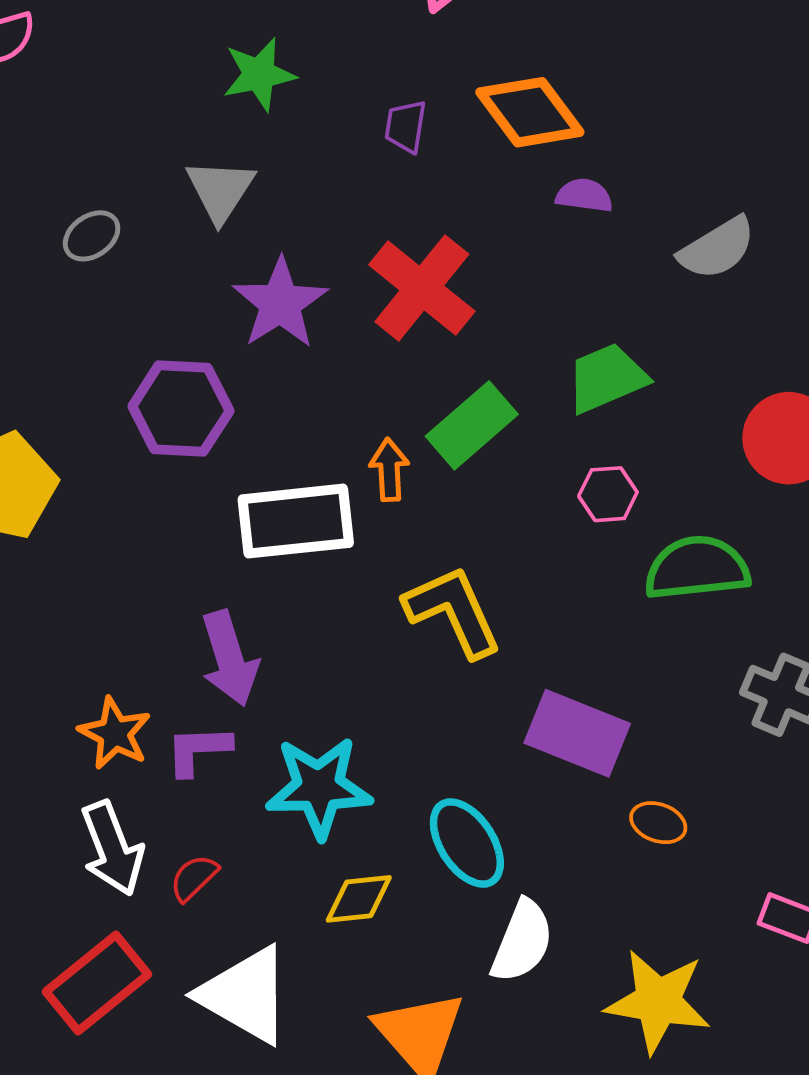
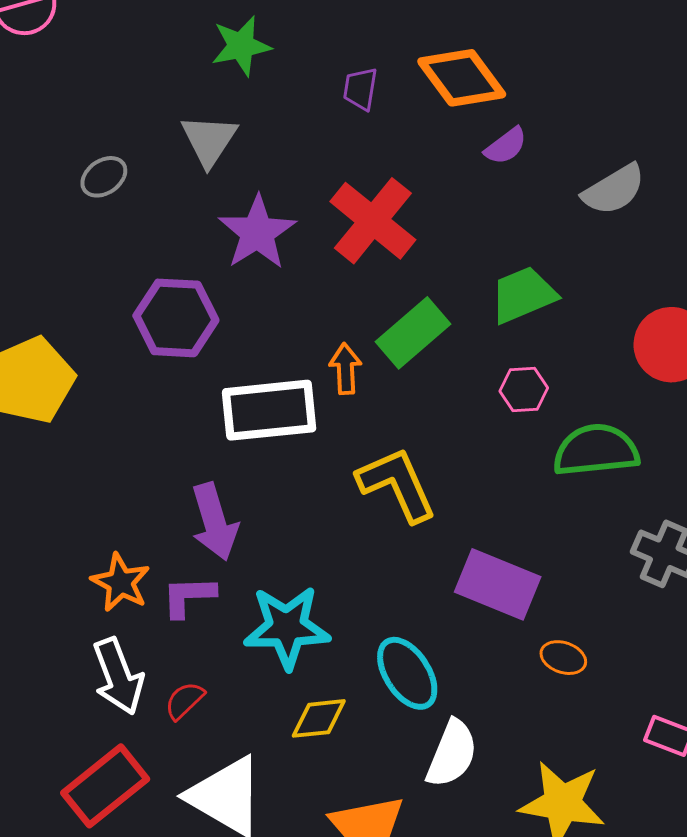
purple semicircle: (584, 195) -> (506, 146), turned 135

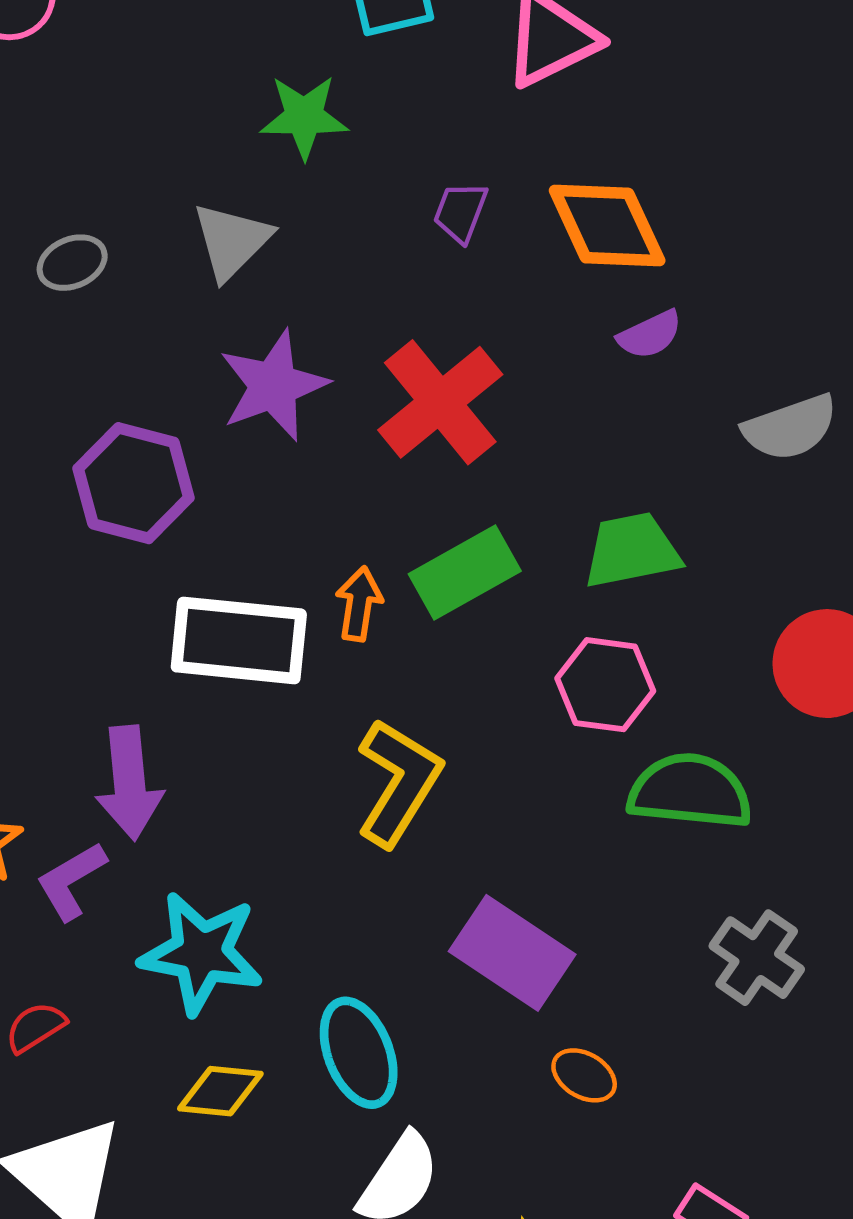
pink hexagon: (524, 390) -> (605, 685), size x1.4
yellow L-shape: (397, 484) -> (398, 782), turned 44
purple L-shape: (189, 596) -> (71, 881), turned -40

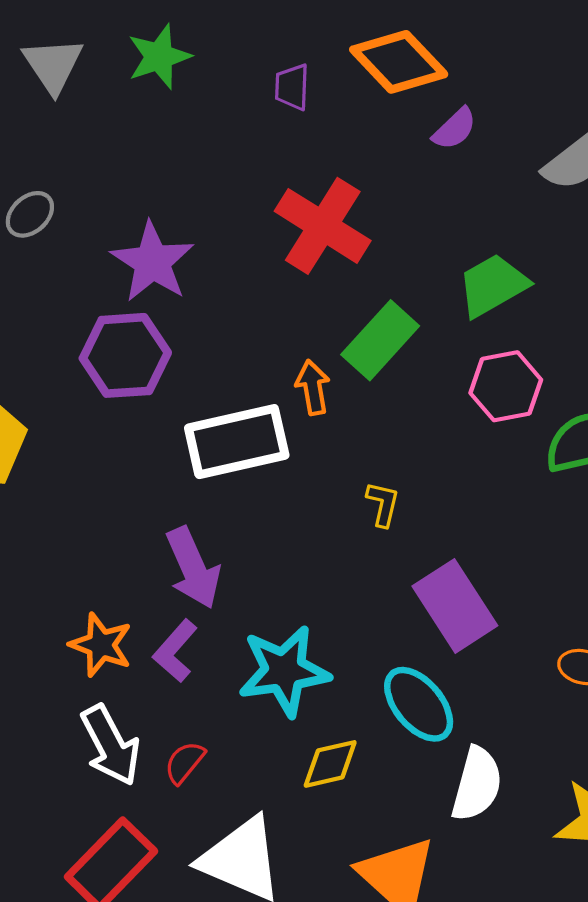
gray triangle: (232, 241) -> (53, 65), moved
purple star: (273, 386) -> (152, 262), moved
yellow L-shape: (398, 782) -> (383, 504), size x0.5
purple rectangle: (512, 953) -> (455, 606), moved, turned 42

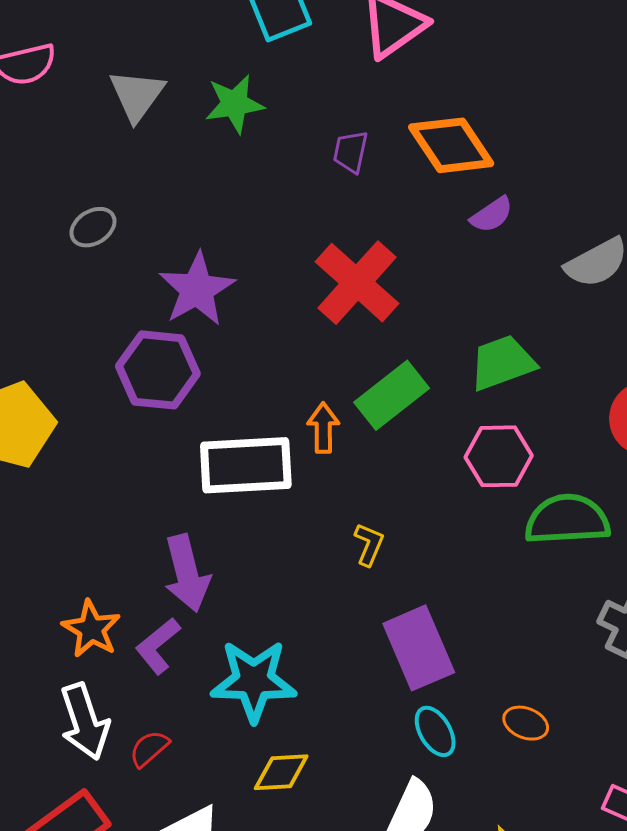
cyan ellipse: (419, 704) -> (435, 731), moved, size x0.7

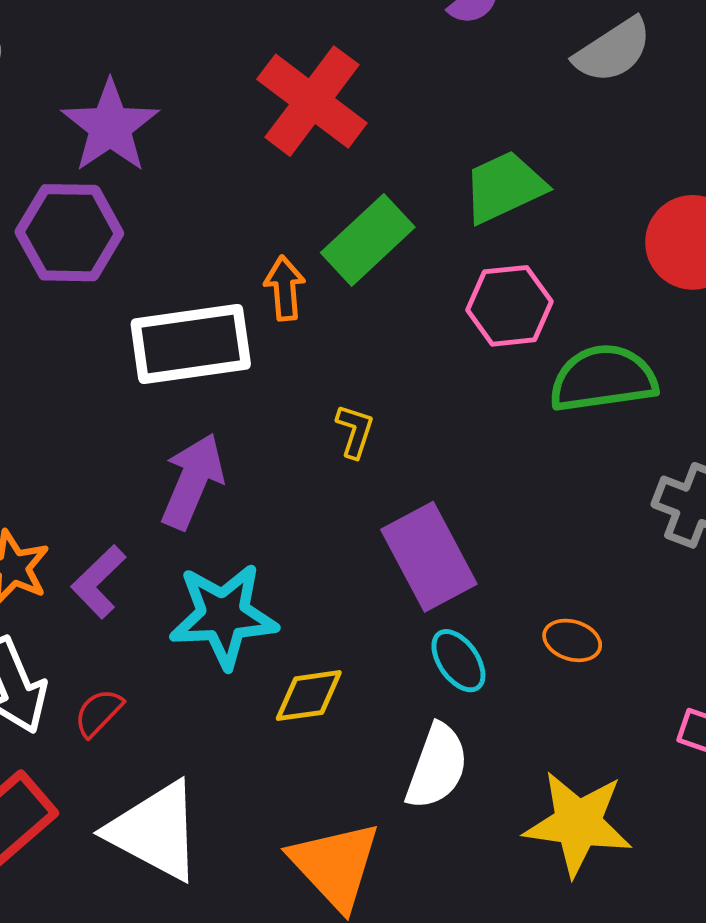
purple arrow: (187, 573) -> (192, 481), moved, turned -138
yellow diamond: (281, 772) -> (309, 696), moved

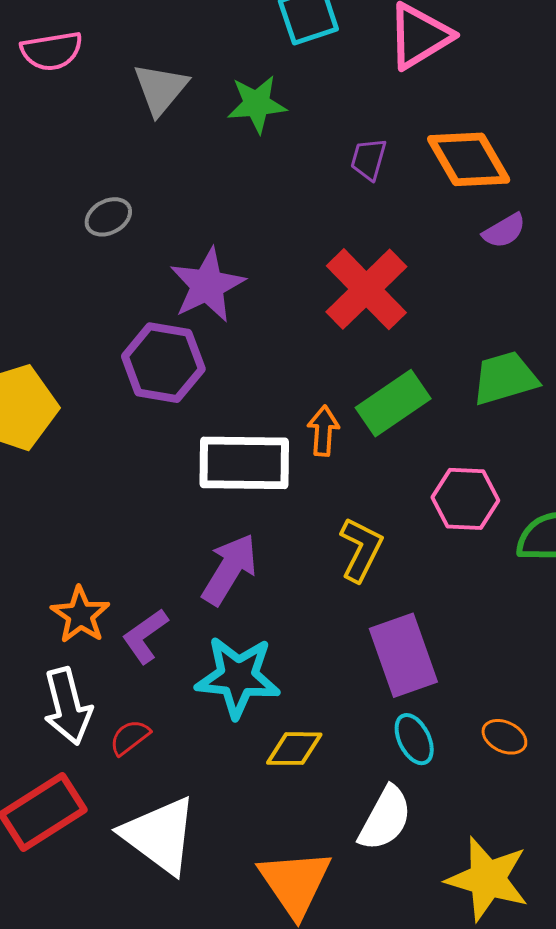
pink hexagon: (510, 306) -> (465, 499), moved
yellow L-shape: (355, 431) -> (361, 549), size x1.5

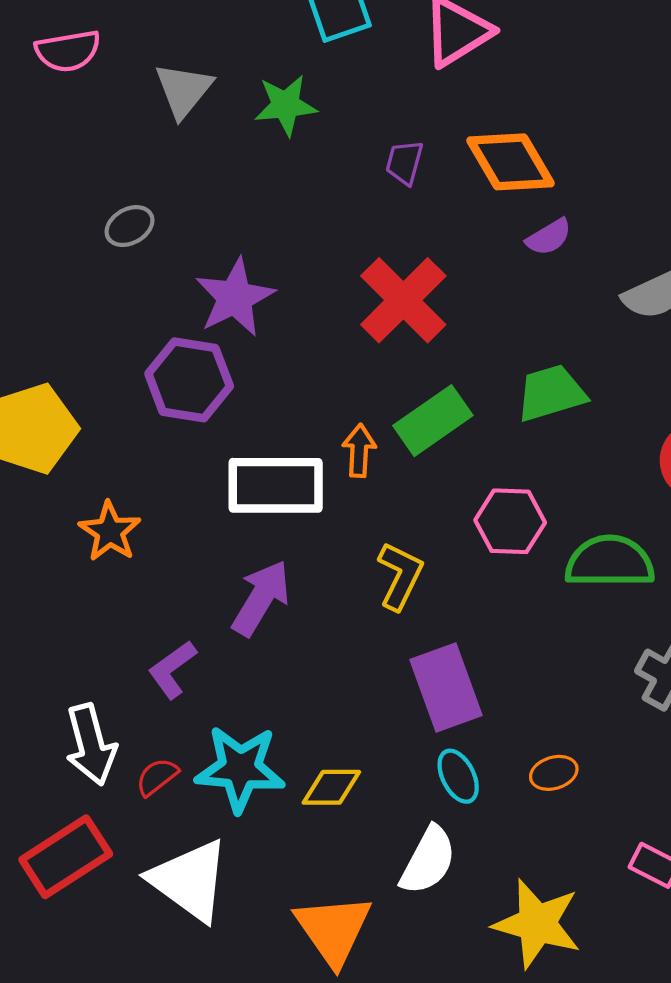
orange star: (80, 615) -> (110, 531), moved
cyan star: (238, 677) -> (240, 769), moved
orange ellipse: (504, 737) -> (554, 773), turned -42

